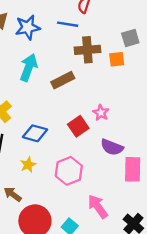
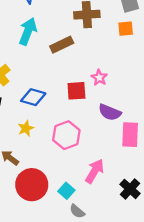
orange square: (117, 59) -> (126, 29), moved
red square: (78, 126) -> (76, 91), turned 30
pink arrow: (98, 206) -> (95, 171), turned 65

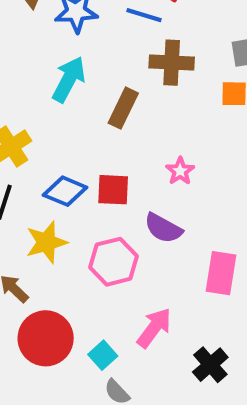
brown rectangle: (62, 45) -> (123, 108), turned -45
red square: (76, 91) -> (113, 190), moved
purple semicircle: (110, 112) -> (163, 228), moved
yellow star: (26, 128) -> (46, 242), size x1.5

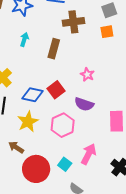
cyan arrow: (69, 79) -> (24, 39), size x0.6
red square: (113, 190) -> (56, 90), turned -30
cyan square: (103, 355) -> (65, 164), moved

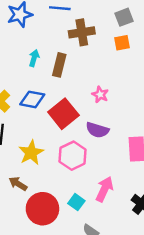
cyan arrow: (24, 39) -> (34, 58), moved
red square: (56, 90) -> (63, 114), size x1.4
blue diamond: (32, 95) -> (32, 99), moved

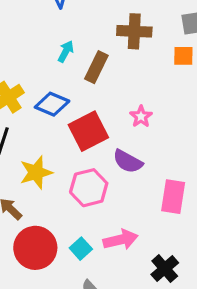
pink arrow: (104, 189) -> (121, 240), turned 40

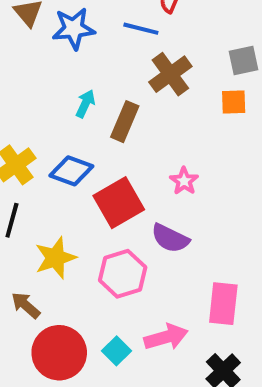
brown cross: (134, 31) -> (170, 74), turned -36
pink rectangle: (173, 197) -> (223, 304), moved

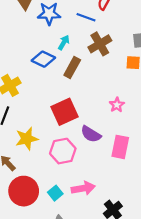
cyan arrow: (85, 104) -> (64, 42), moved
blue diamond: (71, 171) -> (43, 59), moved
pink star: (184, 181) -> (117, 105), moved
pink rectangle: (223, 304) -> (120, 147), moved

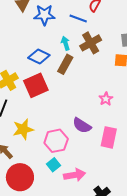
cyan arrow: (64, 42) -> (65, 43), moved, turned -48
red square: (65, 112) -> (36, 85), moved
cyan square: (55, 193) -> (54, 165), moved

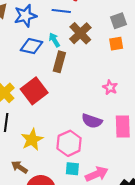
blue diamond: (39, 57) -> (32, 46), moved
cyan square: (54, 165) -> (72, 169), turned -32

